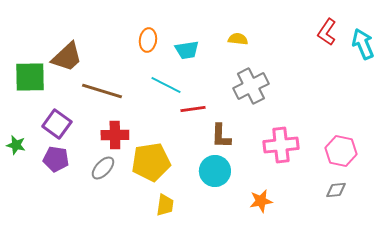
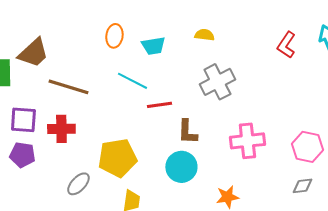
red L-shape: (327, 32) -> (286, 45), moved
purple square: (57, 124) -> (23, 120), turned -32
red cross: (115, 135) -> (61, 129), moved
gray ellipse: (103, 168) -> (78, 184), moved

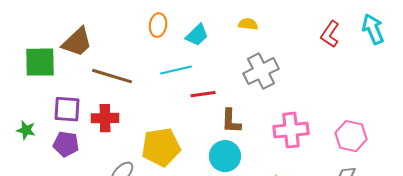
cyan trapezoid: (153, 46) -> (197, 35), turned -35
cyan line: (132, 81) -> (176, 70), turned -40

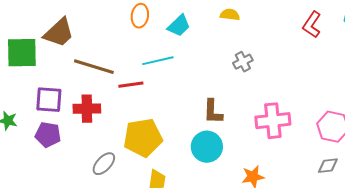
gray cross: (261, 71) -> (243, 62), size x0.6
red line: (203, 94) -> (131, 85), moved

